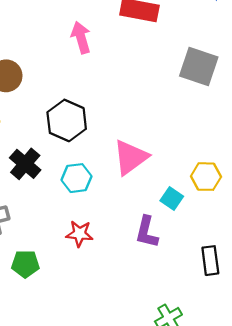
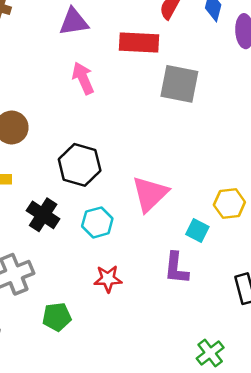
gray square: (199, 66) -> (179, 84), moved

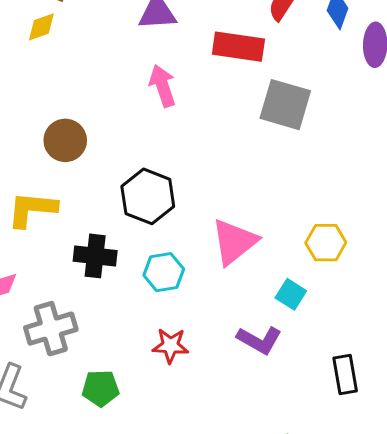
yellow hexagon: (229, 203) -> (326, 243), moved
black cross: (43, 215) -> (95, 256), turned -32
purple L-shape: (176, 268) -> (259, 340), turned -72

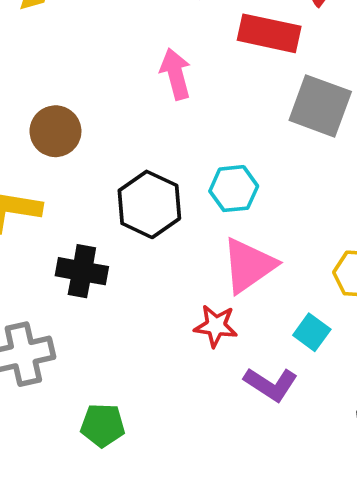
cyan hexagon: (164, 272) -> (234, 189), moved
red star: (170, 346) -> (216, 326), moved
green pentagon: (100, 388) -> (103, 425), moved

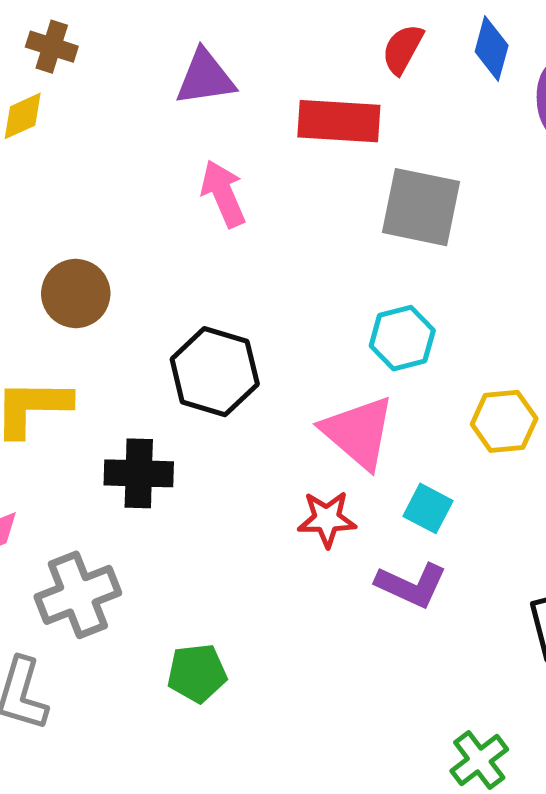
cyan hexagon: (234, 189) -> (402, 338), moved
pink triangle: (249, 265) -> (358, 432), turned -36
cyan square: (312, 332) -> (428, 508), moved

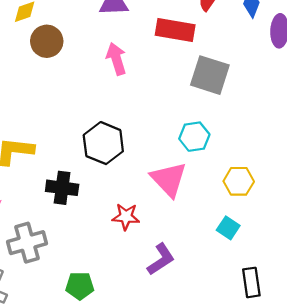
brown circle: (76, 293) -> (47, 41), moved
cyan square: (428, 508) -> (228, 228), moved
red star: (327, 519) -> (126, 217), moved
purple L-shape: (411, 585) -> (161, 259), moved, turned -64

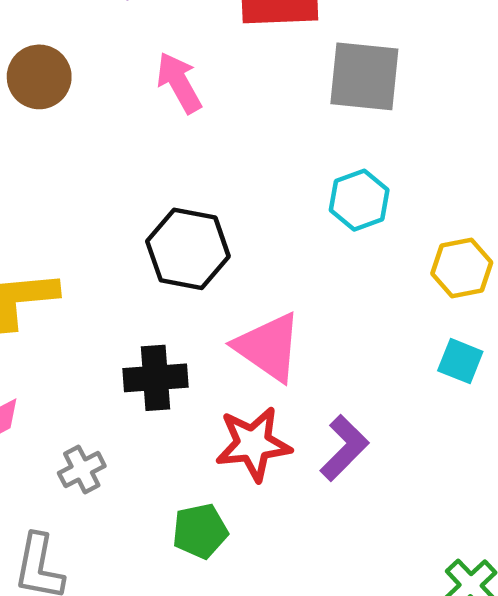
pink triangle: (169, 179) -> (268, 347), moved
black cross: (62, 188) -> (155, 378), moved
red star: (126, 217) -> (253, 444), moved, size x1.4
gray cross: (27, 243) -> (82, 469), size x0.6

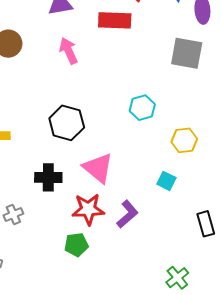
gray square: (364, 76) -> (187, 53), moved
cyan square: (460, 361) -> (166, 181), moved
green pentagon: (200, 531) -> (76, 245), moved

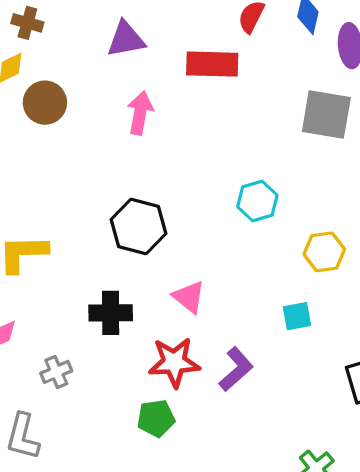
pink arrow: (69, 51) -> (140, 113), turned 36
pink triangle: (98, 168) -> (189, 297), size x0.7
cyan square: (166, 181) -> (297, 316), turned -36

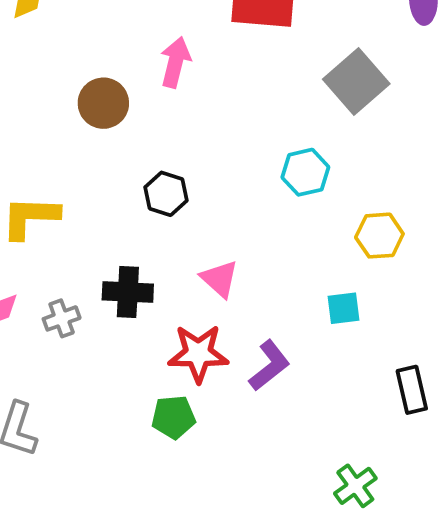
brown circle: (45, 103) -> (103, 103), moved
gray square: (326, 114) -> (356, 82), moved, turned 36
black hexagon: (139, 227) -> (166, 194), size x0.7
gray cross: (56, 372) -> (62, 318), moved

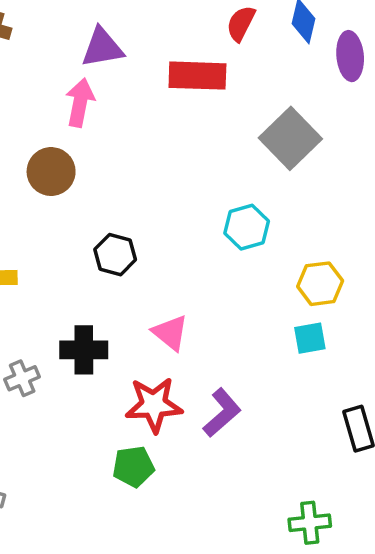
pink arrow: (175, 62) -> (80, 103), moved
cyan square: (344, 308) -> (310, 338), moved
green cross: (355, 486) -> (310, 523), turned 33

